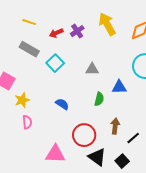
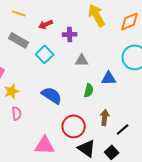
purple cross: (77, 31) -> (70, 34), moved, turned 32
blue semicircle: (62, 104) -> (52, 95), size x1.5

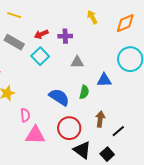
yellow arrow: (97, 15) -> (92, 17), size x0.6
red arrow: (46, 24) -> (41, 34), moved
blue semicircle: (52, 95) -> (59, 97), moved
pink semicircle: (17, 113) -> (25, 115), moved
pink triangle: (45, 145) -> (35, 135), moved

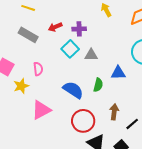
cyan square: (40, 56) -> (70, 49), moved
pink semicircle: (25, 115) -> (38, 69), moved
pink triangle: (35, 135) -> (41, 110), moved, turned -30

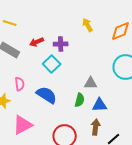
gray triangle: (91, 55) -> (91, 83), moved
blue triangle: (118, 73) -> (100, 105), moved
blue semicircle: (73, 90) -> (47, 95), moved

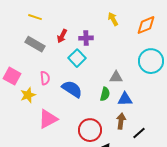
red arrow: (37, 42) -> (62, 36), turned -40

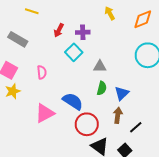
gray rectangle: (35, 44) -> (18, 39), moved
gray triangle: (116, 77) -> (100, 66), moved
blue semicircle: (72, 89) -> (73, 101), moved
yellow star: (28, 95) -> (13, 91), moved
blue triangle: (125, 99) -> (122, 93), turned -42

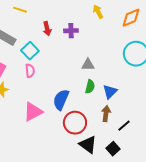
red arrow: (59, 30) -> (47, 29), turned -40
cyan square: (74, 52) -> (30, 51), moved
blue semicircle: (73, 101) -> (61, 100), turned -100

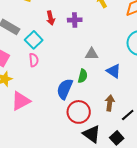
green semicircle: (90, 87) -> (83, 76), moved
blue triangle: (110, 92) -> (114, 71), moved, turned -42
pink triangle: (33, 112) -> (21, 101), moved

